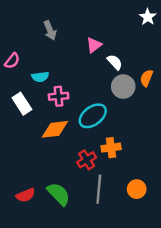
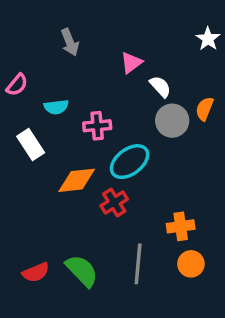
white star: (148, 17) -> (208, 39), moved
pink cross: (59, 96) -> (97, 126), moved
orange cross: (111, 148) -> (181, 226), moved
red cross: (87, 160) -> (114, 202), moved

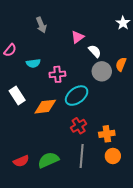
white rectangle: (31, 145) -> (17, 96), moved
red cross: (114, 202) -> (79, 126), moved
green semicircle: (82, 271) -> (48, 160), turned -70

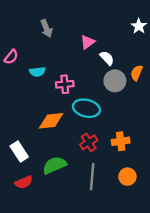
white rectangle: (17, 96) -> (19, 152), moved
cyan ellipse: (77, 96) -> (86, 108), turned 50
orange cross: (107, 134) -> (121, 141), moved
green semicircle: (48, 160) -> (54, 165), moved

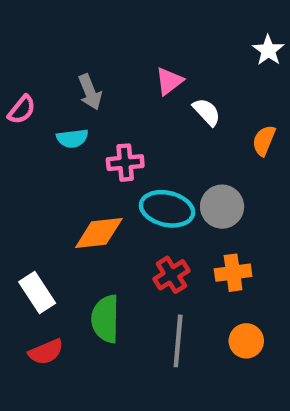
gray arrow: (47, 28) -> (90, 92), moved
gray circle: (115, 81) -> (222, 207), moved
green semicircle: (54, 165) -> (105, 319), turned -65

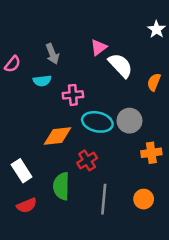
white semicircle: (207, 112) -> (120, 65), size x1.5
orange cross: (233, 273) -> (151, 153), moved
red cross: (171, 275) -> (87, 160), moved

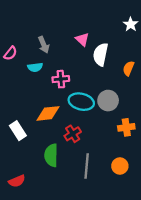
pink triangle: (99, 47) -> (82, 39), turned -40
white semicircle: (120, 65) -> (101, 54), turned -125
white rectangle: (22, 171) -> (18, 131), moved
red semicircle: (27, 205) -> (17, 181), moved

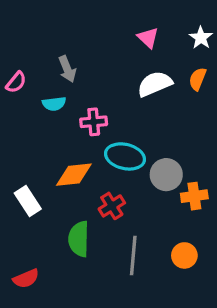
pink triangle: (82, 39) -> (148, 38), moved
white semicircle: (101, 54) -> (155, 84), turned 55
orange semicircle: (128, 68) -> (198, 79), moved
gray circle: (108, 101) -> (166, 175), moved

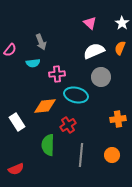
gray circle: (166, 175) -> (101, 77), moved

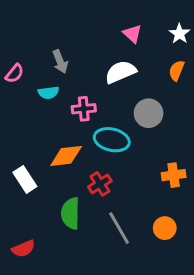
white semicircle: (94, 51) -> (121, 72), moved
gray line: (81, 155) -> (119, 228), turned -35

